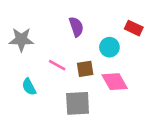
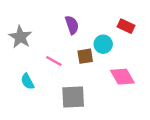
gray star: (21, 40) -> (20, 37), turned 30
brown square: (85, 69) -> (85, 56), moved
pink diamond: (115, 82) -> (122, 77), moved

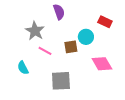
purple semicircle: (72, 25) -> (59, 12), moved
gray star: (20, 37) -> (35, 31), moved

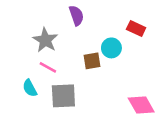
pink line: (45, 51) -> (48, 67), moved
pink diamond: (102, 64) -> (141, 105), moved
gray square: (61, 81) -> (63, 96), moved

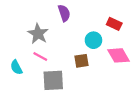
brown square: (92, 61) -> (82, 61), moved
cyan semicircle: (30, 88) -> (16, 67), moved
pink diamond: (141, 105) -> (118, 55), moved

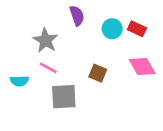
cyan circle: (93, 40) -> (112, 29), moved
brown square: (82, 61) -> (98, 73), turned 32
cyan semicircle: (16, 67) -> (19, 81), turned -64

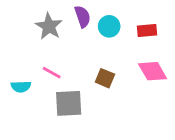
cyan circle: (112, 29) -> (109, 26), moved
red rectangle: (137, 29) -> (147, 31), turned -30
gray star: (46, 40) -> (49, 26), moved

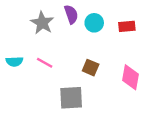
pink diamond: (153, 71) -> (130, 77), moved, turned 40
cyan semicircle: (21, 87) -> (14, 62), moved
gray square: (69, 103) -> (71, 98), moved

